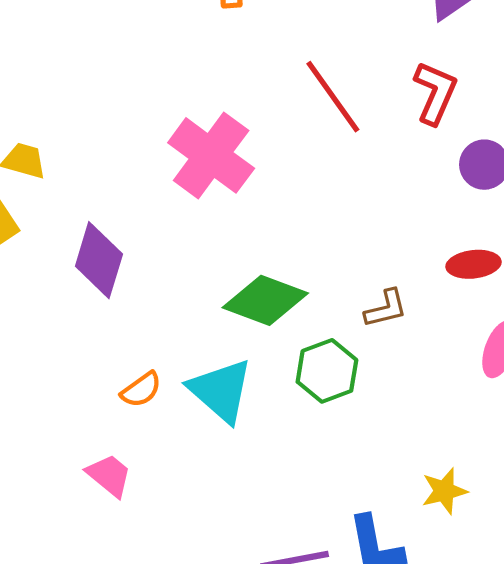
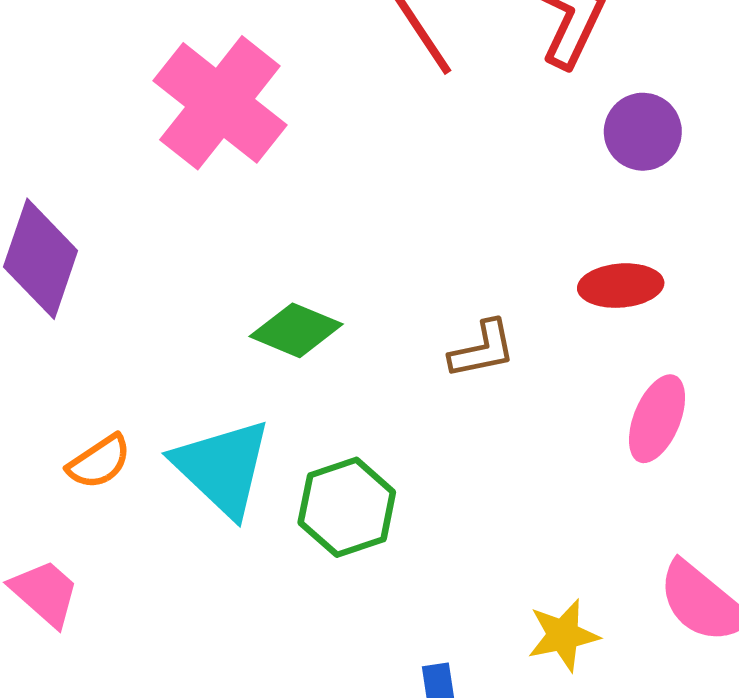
green diamond: (265, 300) -> (296, 330), size x0.7
green hexagon: (327, 371) -> (347, 507), moved

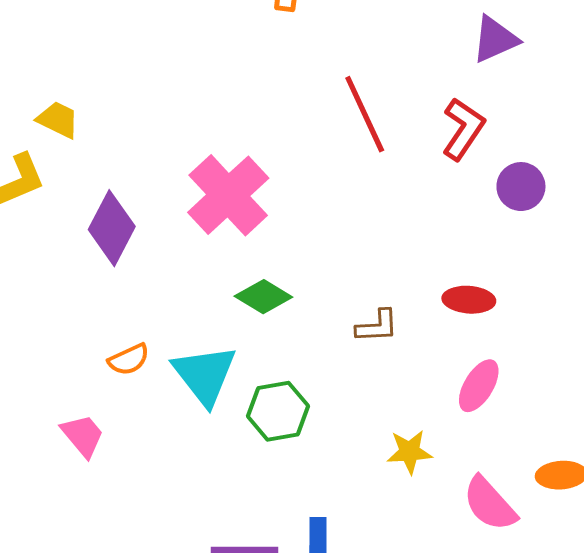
pink cross: (220, 103) -> (228, 195), moved
purple circle: (643, 132) -> (521, 187), moved
yellow star: (563, 635) -> (409, 452), moved

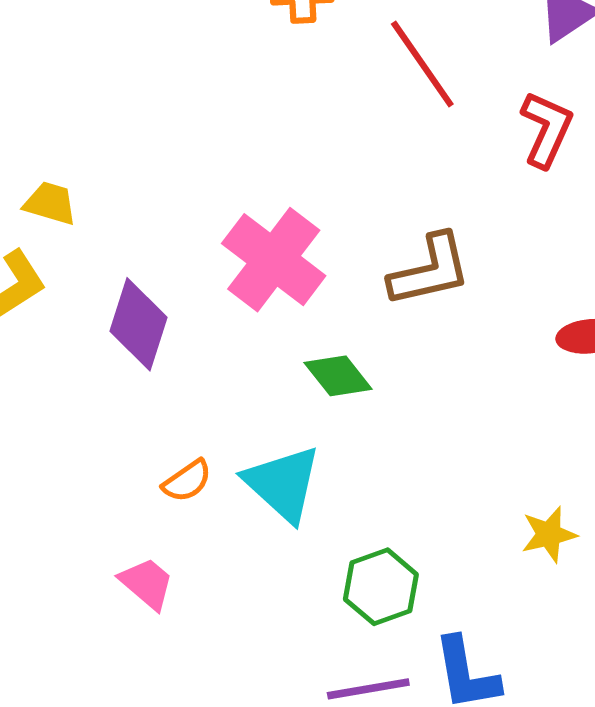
red line: (365, 114) -> (422, 64), moved
green diamond: (263, 297) -> (338, 376), turned 30
brown L-shape: (377, 326) -> (430, 270), moved, size x1.6
green hexagon: (278, 411) -> (381, 587), moved

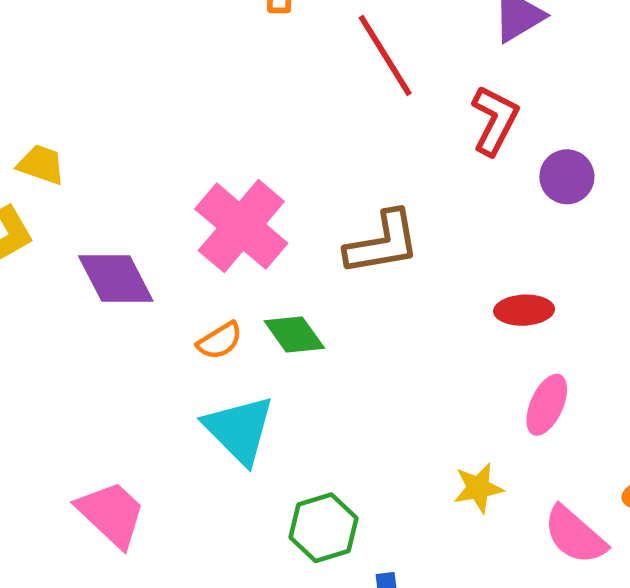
purple diamond: (139, 324) -> (116, 278), turned -48
orange semicircle: (187, 481) -> (220, 341), moved
pink trapezoid: (147, 583) -> (111, 514), size x1.4

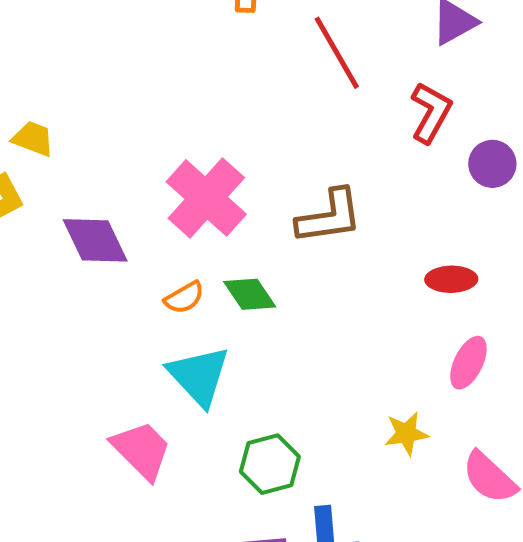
pink trapezoid: (111, 514) -> (142, 450), moved

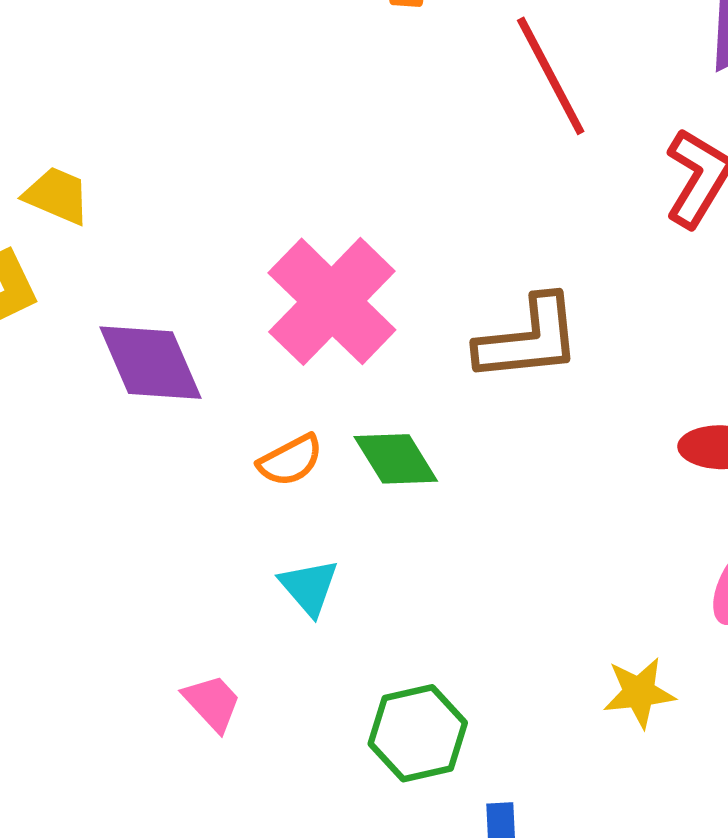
cyan triangle: (199, 376) -> (309, 587), size x0.6
pink trapezoid: (142, 450) -> (212, 703), size x0.6

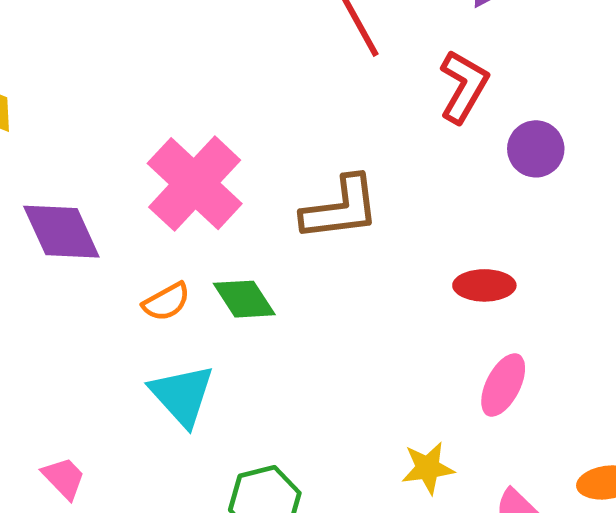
cyan triangle: (309, 587) -> (182, 395), size x1.5
pink trapezoid: (212, 703) -> (64, 478), moved

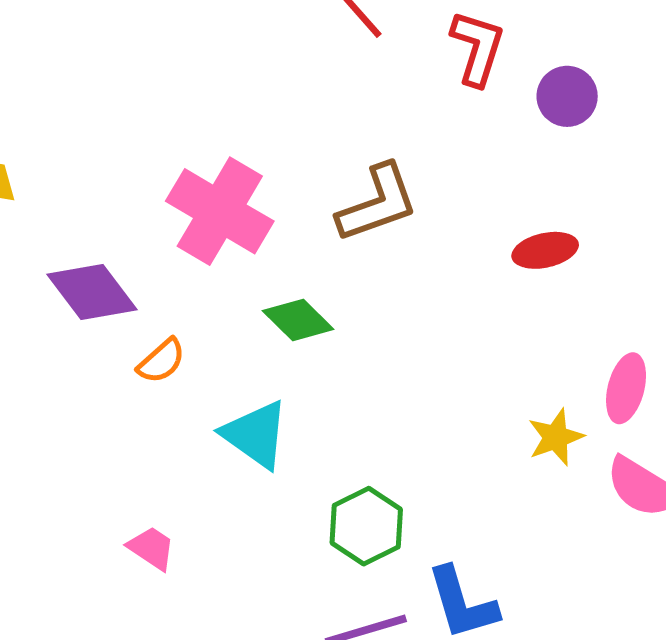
orange semicircle: (166, 302) -> (161, 361), moved
pink ellipse: (503, 385) -> (626, 388), moved
yellow star: (428, 468) -> (556, 437), moved

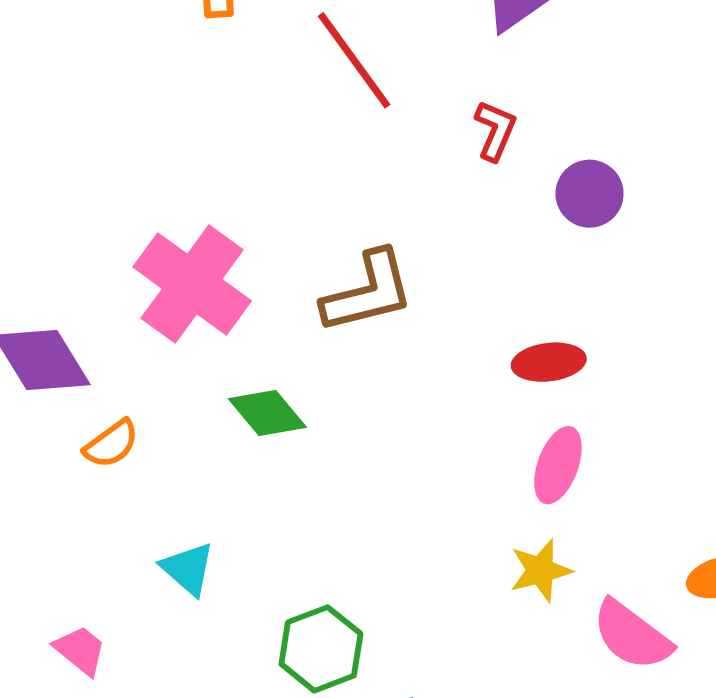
red L-shape: (477, 48) -> (495, 130), size x0.7
pink ellipse: (626, 388) -> (558, 465), moved
cyan triangle: (256, 434) -> (188, 569), moved, size x0.7

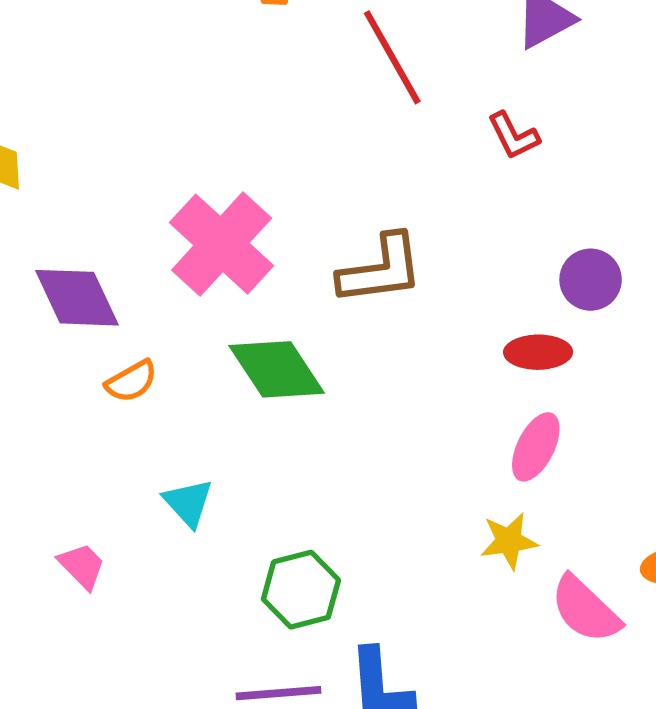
red L-shape: (495, 130) -> (513, 136), turned 124
purple circle: (590, 194) -> (591, 280), moved
green diamond: (267, 413) -> (277, 369), size x1.4

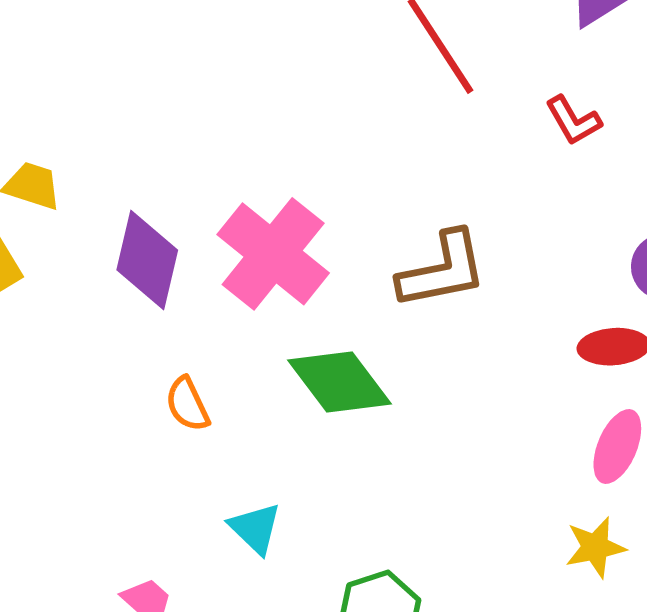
purple diamond: (77, 298) -> (147, 260), moved, turned 42
orange semicircle: (131, 381) -> (187, 404), turned 98

